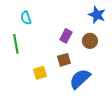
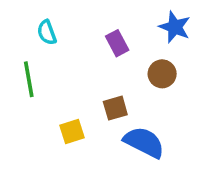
purple rectangle: (66, 36) -> (117, 43), moved, turned -56
blue semicircle: (80, 79) -> (144, 142), turned 70

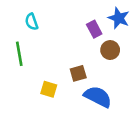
purple rectangle: (117, 43) -> (94, 29), moved
yellow square: (72, 132) -> (49, 89), turned 35

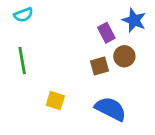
cyan semicircle: (32, 22) -> (23, 15), moved, turned -91
brown square: (78, 73) -> (100, 66), moved

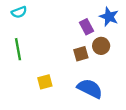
yellow square: (55, 100) -> (45, 82), turned -32

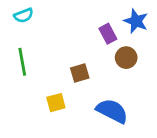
brown square: (81, 54) -> (80, 73), moved

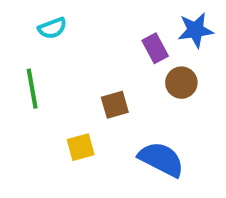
cyan semicircle: (24, 15) -> (52, 28), moved
blue star: (136, 21) -> (196, 30), turned -30

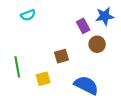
green line: (32, 89) -> (17, 67), moved

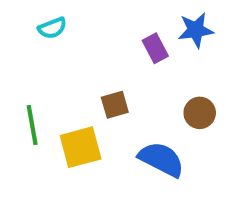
brown circle: (97, 44) -> (200, 113), moved
yellow square: (43, 79) -> (81, 147), size x1.5

